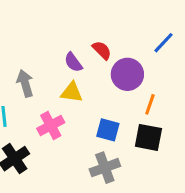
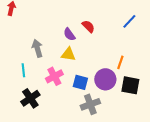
purple circle: (127, 74) -> (105, 79), moved
blue square: (108, 130) -> (80, 82), moved
black square: (148, 137) -> (130, 85), moved

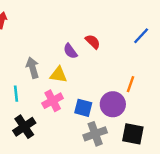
yellow triangle: (68, 54) -> (58, 75), moved
black square: (130, 85) -> (133, 134), moved

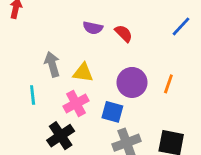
purple semicircle: (70, 51) -> (93, 28), moved, turned -42
purple circle: (113, 104) -> (132, 82), moved
black cross: (24, 127) -> (61, 136), moved

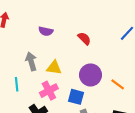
purple semicircle: (93, 28) -> (46, 31), moved
orange line: (168, 84) -> (118, 84), moved, turned -72

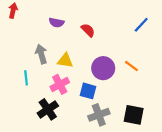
red semicircle: (84, 39) -> (88, 30), moved
orange line: (118, 84) -> (131, 66), moved

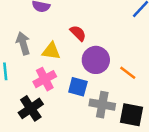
red semicircle: (88, 30) -> (78, 33), moved
orange line: (131, 66) -> (128, 73), moved
gray cross: (99, 115) -> (102, 105), moved, turned 30

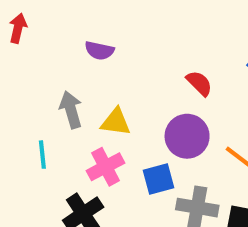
red semicircle: (78, 33) -> (199, 83), moved
blue square: (78, 87) -> (159, 179), turned -30

